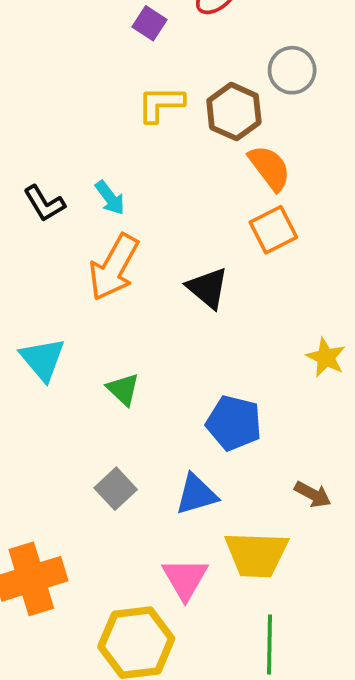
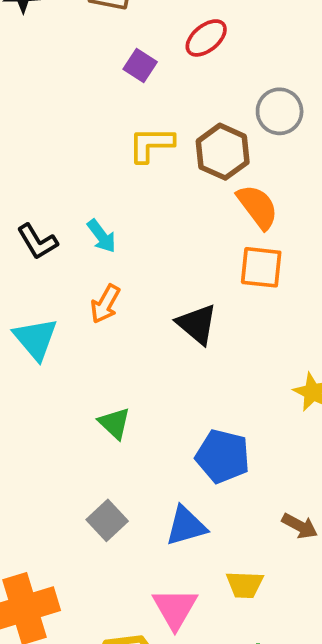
orange square: (273, 230) -> (261, 267), turned 33
orange arrow: (114, 267) -> (105, 304), size x0.6
cyan triangle: (42, 359) -> (36, 339), moved
yellow trapezoid: (256, 554) -> (245, 585), size x0.6

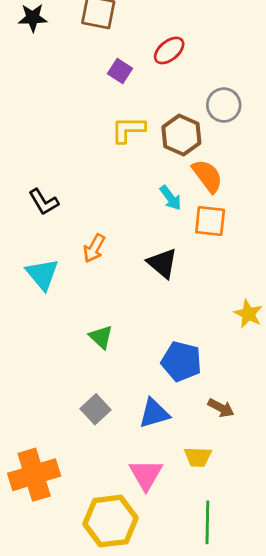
cyan arrow: (102, 236) -> (171, 198), moved
brown arrow: (300, 526) -> (221, 408), moved

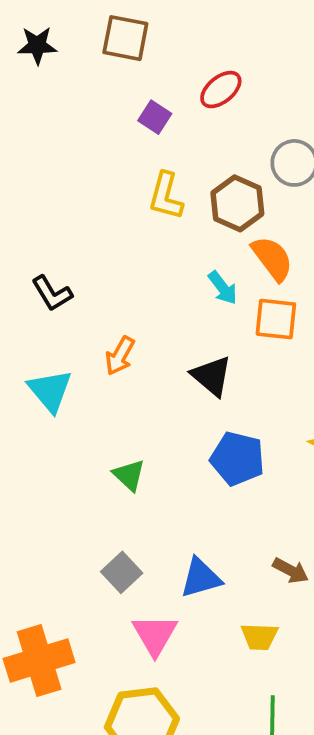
yellow L-shape: (128, 130) -> (166, 196), turned -75
blue pentagon: (181, 361) -> (237, 459), moved
pink triangle: (146, 475) -> (155, 635), moved

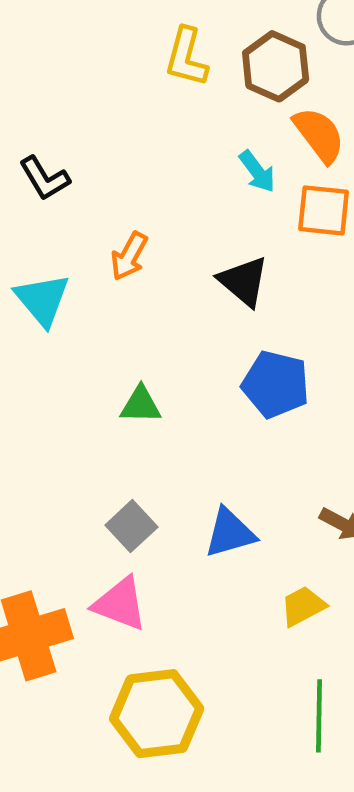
green triangle: (129, 475) -> (141, 405), turned -42
pink triangle: (155, 635) -> (120, 604), moved, turned -39
yellow trapezoid: (259, 637) -> (303, 606), turned 150

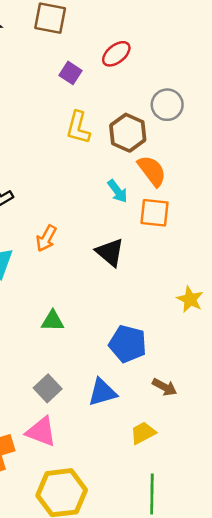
blue pentagon: (276, 384) -> (128, 344), moved

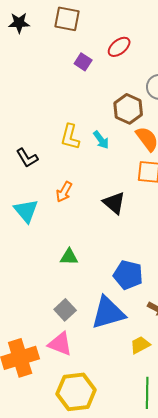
yellow L-shape: (78, 128) -> (70, 137), moved
cyan arrow: (118, 191) -> (101, 140), moved
blue triangle: (102, 392) -> (108, 313), size x1.5

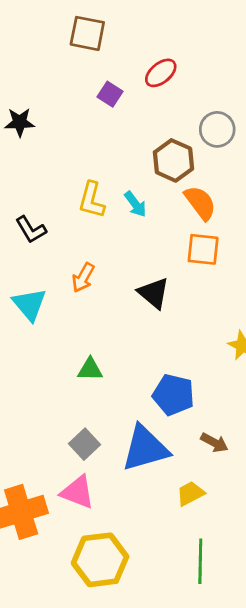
black star: (19, 23) -> (20, 122), moved

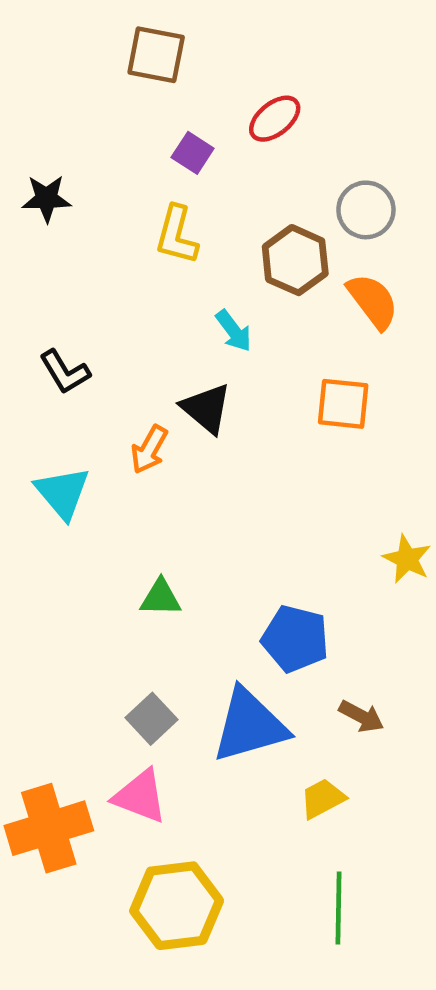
yellow L-shape: (92, 200) -> (177, 235), moved
orange semicircle: (200, 203) -> (373, 301), moved
black triangle: (154, 293) -> (206, 408), moved

